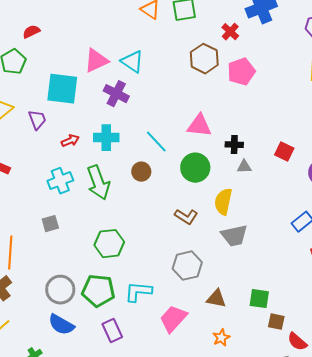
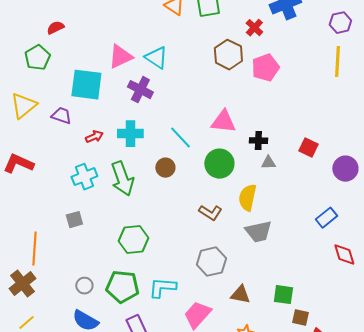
purple trapezoid: (37, 120) -> (61, 116), turned -50
gray circle: (60, 290) -> (84, 286), size x0.6

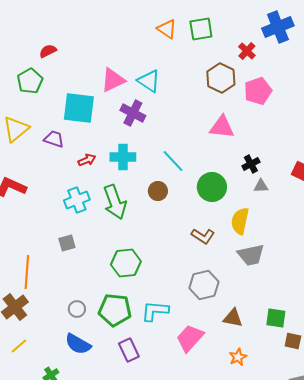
pink triangle: (223, 122) -> (222, 127), moved
black cross: (258, 141) -> (251, 164), turned -30

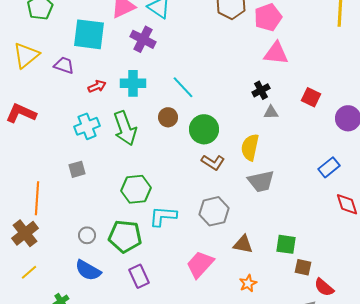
pink triangle: (222, 127) -> (276, 53), moved
green circle: (212, 187) -> (204, 129), moved
cyan L-shape: (155, 311) -> (163, 216), moved

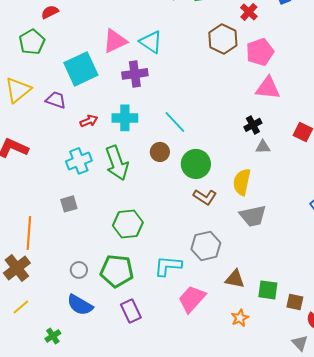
cyan square: (89, 34) -> (81, 69), turned -32
purple cross: (143, 39) -> (135, 74), turned -35
cyan L-shape: (163, 216) -> (168, 266), moved
green square: (286, 244) -> (268, 290), moved

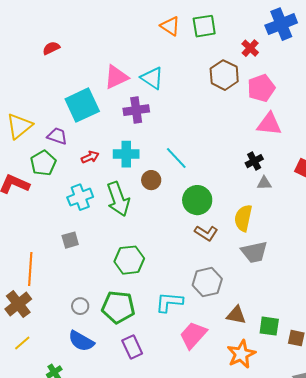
green pentagon: (32, 42) -> (43, 163), moved
brown circle: (160, 152) -> (151, 180), moved
orange star: (240, 318) -> (241, 354), size x1.6

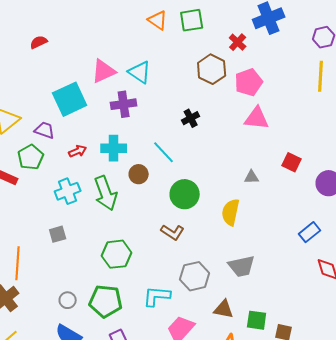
black cross: (254, 161) -> (191, 118), moved
brown L-shape: (206, 233) -> (173, 232), moved
gray trapezoid: (254, 252) -> (242, 266), moved

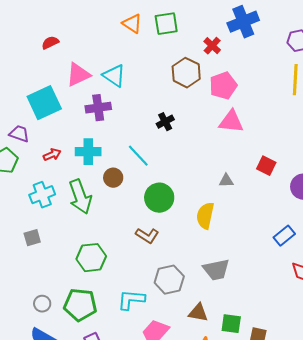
red semicircle: (39, 42) -> (50, 43), moved

